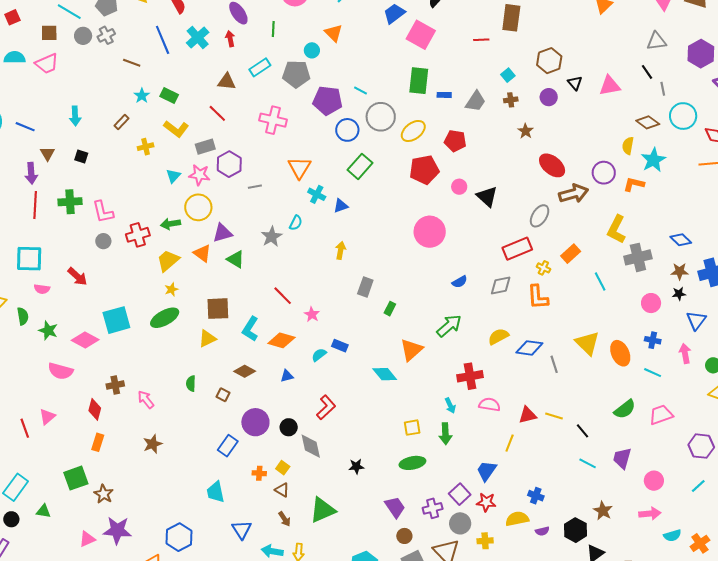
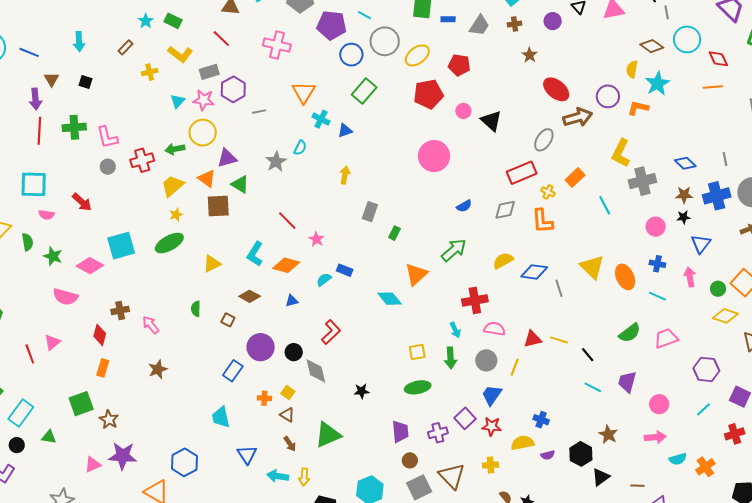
brown square: (218, 309) -> (218, 206), moved
purple trapezoid: (395, 507) -> (400, 432), turned 30
gray circle: (460, 523) -> (486, 360), moved

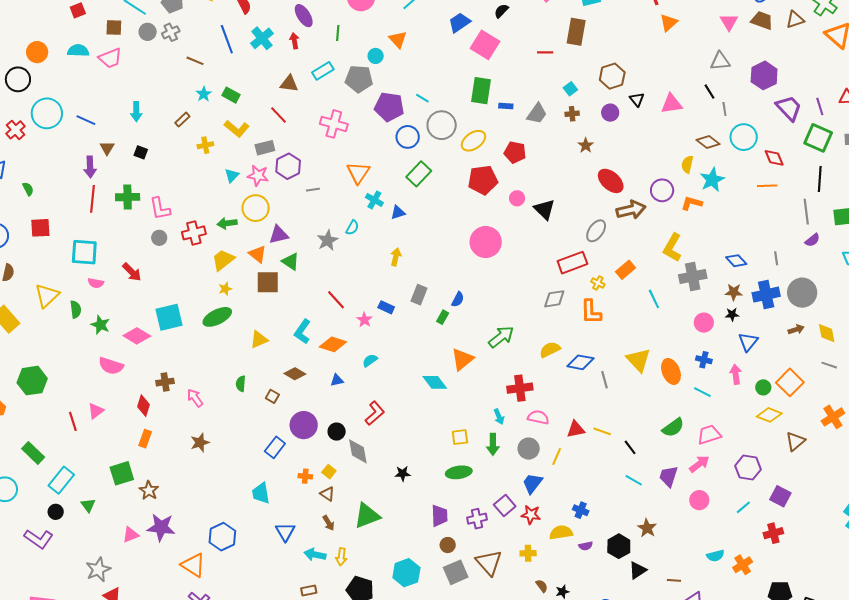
blue semicircle: (464, 206) -> (458, 299), moved, turned -35
blue rectangle: (345, 270) -> (386, 307), moved
green triangle: (49, 437) -> (88, 505), turned 42
pink arrow: (655, 437) -> (699, 464), moved, turned -35

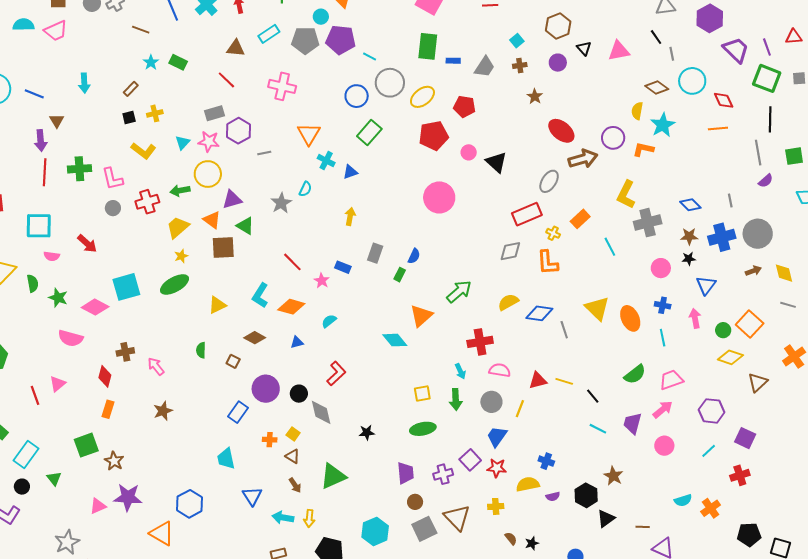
purple pentagon: (389, 107) -> (341, 40), moved
yellow L-shape: (237, 129) -> (143, 151), moved
black square: (141, 152) -> (129, 117), moved, turned -32
cyan line: (702, 392) -> (663, 338), turned 54

